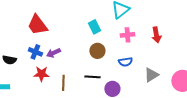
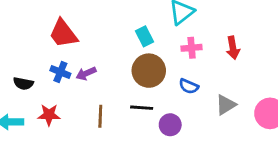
brown circle: (97, 51) -> (149, 71), size x1.5
blue semicircle: (125, 62) -> (189, 86), turned 32
red star: (41, 74) -> (49, 115), moved

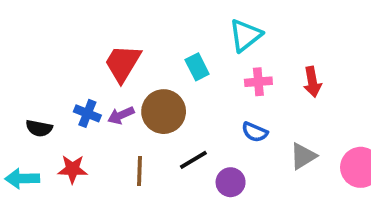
red trapezoid: (63, 34) -> (123, 63), moved, turned 68
brown circle: (149, 71) -> (164, 112), moved
black line: (142, 108) -> (193, 160), turned -35

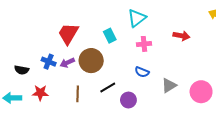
red arrow: (312, 82) -> (181, 36), moved, turned -70

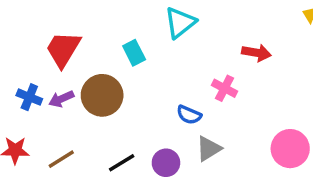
pink cross: (144, 44) -> (225, 88), moved, turned 32
gray triangle: (169, 85) -> (209, 149), moved
black line: (108, 88) -> (122, 163), moved
brown line: (78, 94) -> (61, 159), moved, turned 56

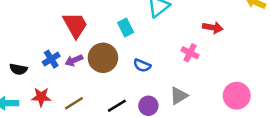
red trapezoid: (63, 49) -> (75, 25), turned 120
blue cross: (29, 97) -> (51, 59), turned 36
blue semicircle: (189, 115) -> (142, 65), moved

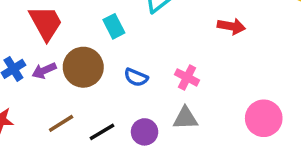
pink cross: (190, 53) -> (187, 77), moved
gray triangle: (179, 96) -> (185, 118), turned 30
brown line: (74, 103) -> (61, 123), moved

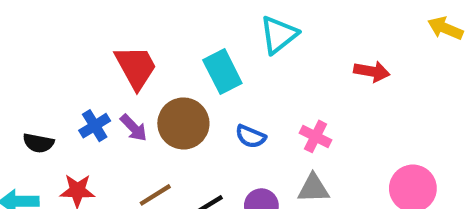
cyan rectangle: (114, 26) -> (222, 72), size x1.4
purple arrow: (44, 71) -> (134, 128), turned -110

